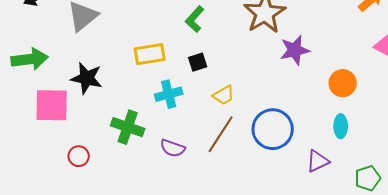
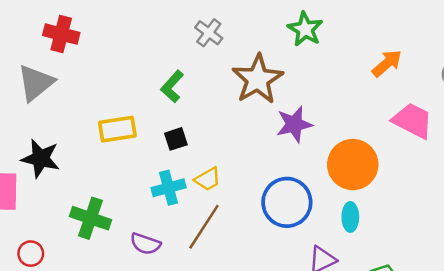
orange circle: (343, 83) -> (353, 165), size x1.5
cyan cross: (169, 94) -> (169, 188), moved
blue circle: (273, 129) -> (287, 202), moved

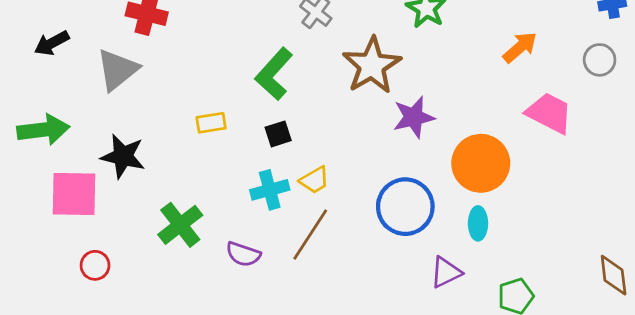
green L-shape: (172, 86) -> (274, 74), size x1.4
yellow rectangle: (117, 129) -> (211, 123), size x0.7
green cross: (91, 218) -> (180, 225), turned 33
red circle: (31, 254) -> (95, 265), moved

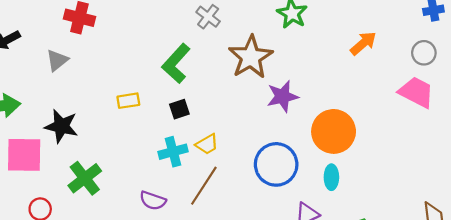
gray triangle: (117, 70) -> (57, 60), size x0.7
pink trapezoid: (549, 113) -> (416, 92), moved
green cross: (180, 225) -> (85, 178), moved

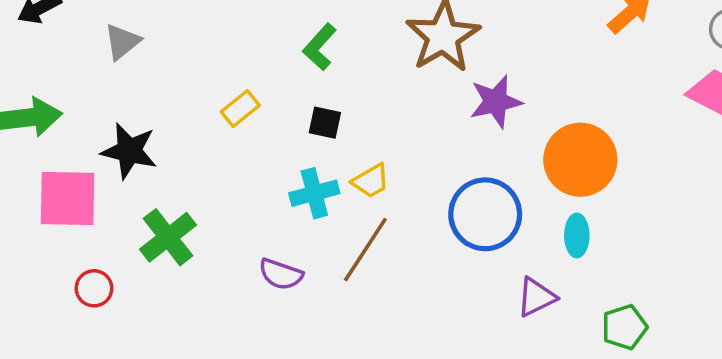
green L-shape: (176, 63) -> (320, 47), size x0.7
yellow rectangle: (128, 101) -> (240, 109), turned -30
black square: (179, 109) -> (325, 123), turned 30

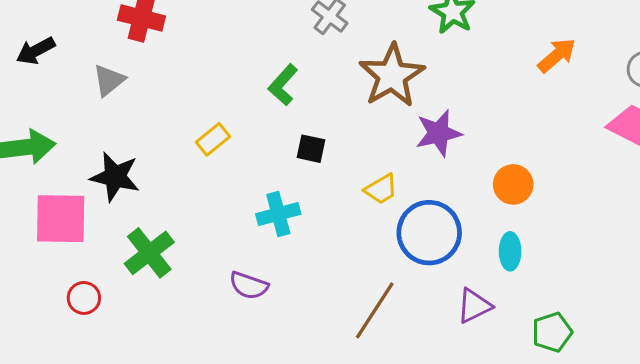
black square: (325, 123) -> (311, 149), moved
orange circle: (580, 160) -> (513, 184), size x0.6
yellow trapezoid: (371, 181) -> (381, 189), moved
brown line: (365, 250) -> (375, 310), moved

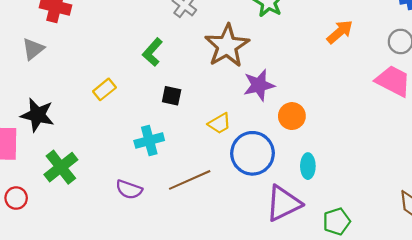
orange circle: (513, 184) -> (292, 116), moved
purple triangle: (474, 306) -> (283, 203), size x1.5
brown line: (375, 310) -> (190, 180), moved, turned 33

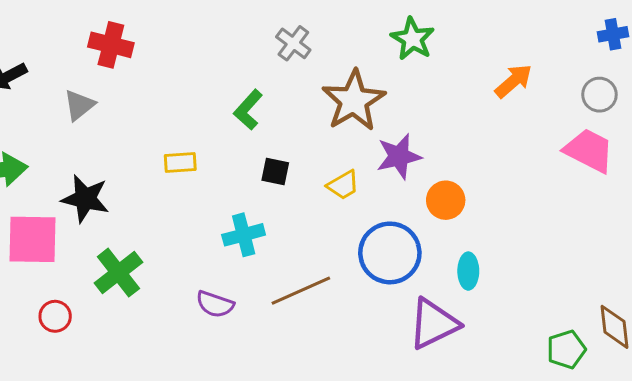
yellow rectangle: (104, 89) -> (180, 162), turned 35
yellow trapezoid: (219, 123) -> (343, 185), moved
green pentagon: (337, 221) -> (566, 349), moved

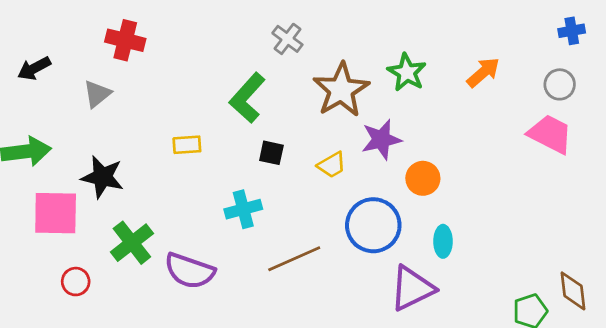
green star: (412, 39) -> (407, 72), moved
green L-shape: (248, 110) -> (247, 98), size x1.4
purple semicircle: (215, 304) -> (190, 271), moved, size x1.5

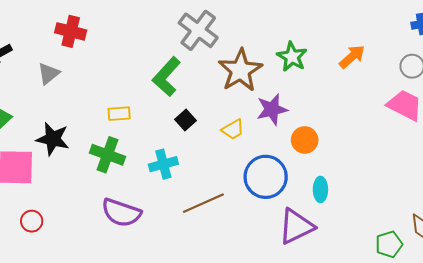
gray cross: (287, 39) -> (198, 30), size x1.6
black square: (271, 153) -> (186, 120), turned 36
green cross: (132, 243) -> (108, 155), moved, turned -32

